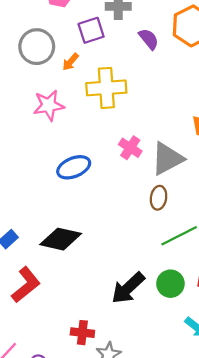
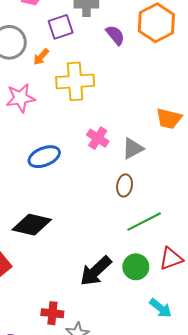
gray triangle: (167, 159) -> (133, 148), size x0.7

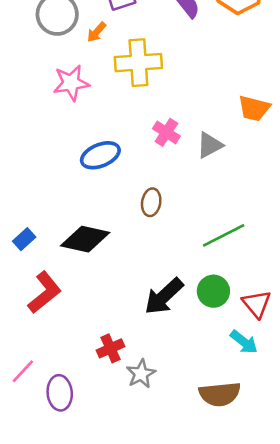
brown ellipse: (125, 185) -> (151, 202), moved
red triangle: (171, 259) -> (257, 304), moved, turned -50
red cross: (52, 313) -> (111, 348), turned -30

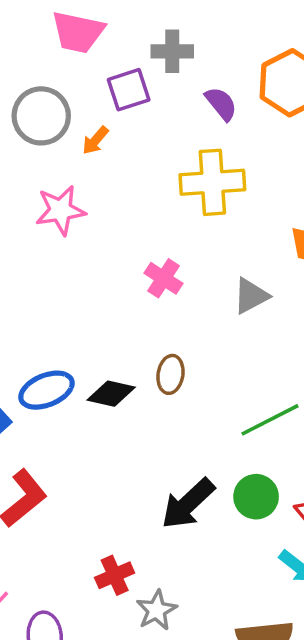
yellow cross: (138, 63) -> (212, 182), moved
pink cross: (166, 132) -> (163, 278), moved
blue ellipse: (100, 155) -> (46, 390), moved
black diamond: (85, 239) -> (111, 394), moved, size x0.7

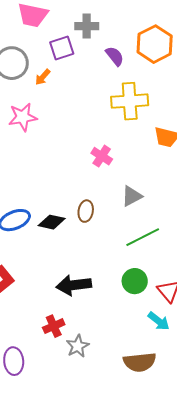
yellow cross: (212, 182) -> (130, 101), moved
pink cross: (163, 278) -> (102, 156), moved
gray triangle: (251, 296) -> (132, 196), moved
black arrow: (188, 504) -> (74, 285), moved, turned 36

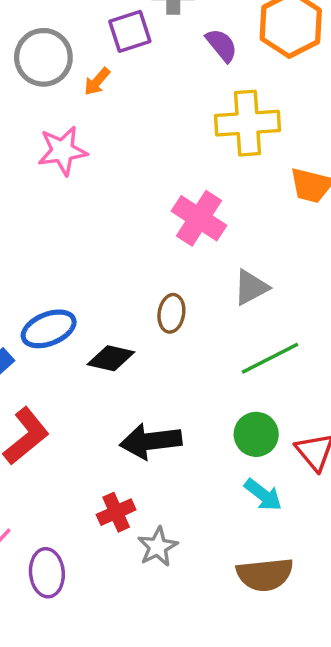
pink cross: (102, 156) -> (199, 218), size x1.4
black diamond: (52, 222) -> (111, 358), moved
cyan arrow: (159, 321) -> (263, 495), moved

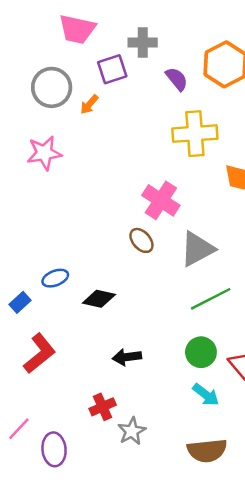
pink star: (62, 151) -> (44, 153), moved
gray triangle: (251, 287) -> (197, 249), size x1.4
brown ellipse: (171, 313) -> (141, 240), moved, turned -50
blue ellipse: (49, 329) -> (55, 278), size x0.7
black arrow: (151, 441) -> (127, 357), size x0.7

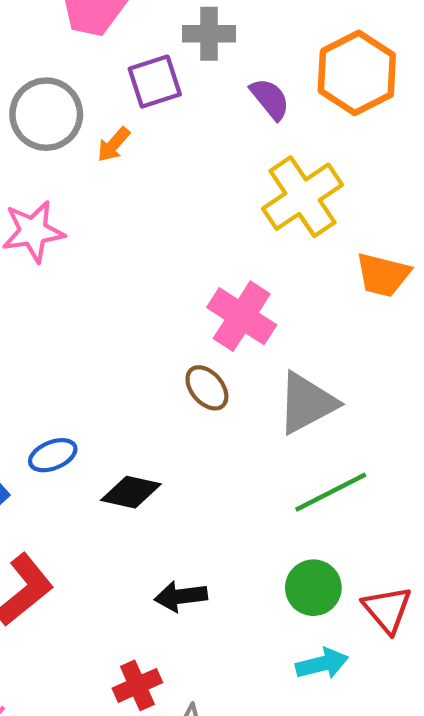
yellow cross: (195, 134) -> (302, 197), turned -30
cyan arrow: (206, 395) -> (322, 664), turned -52

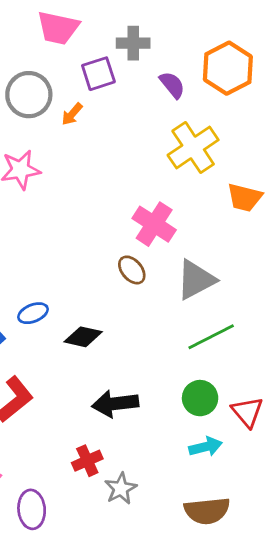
black arrow: (181, 596) -> (115, 404), size x1.4

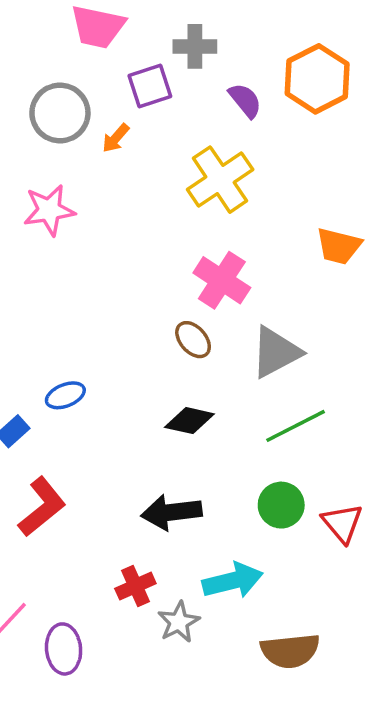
yellow cross: (193, 147) -> (220, 180), moved
black diamond: (83, 337) -> (189, 421), moved
cyan arrow: (206, 447) -> (233, 581), moved, size x1.4

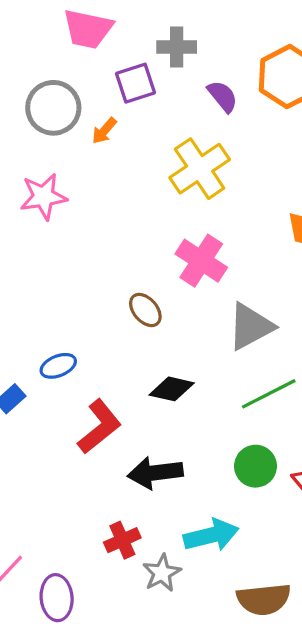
brown ellipse: (193, 340) -> (145, 310), moved
red L-shape: (42, 507) -> (99, 427), moved

